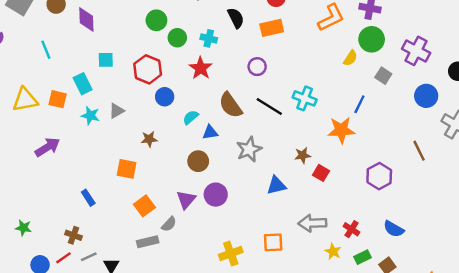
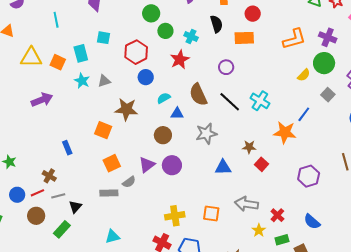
brown star: (149, 139) -> (126, 109), size x1.6

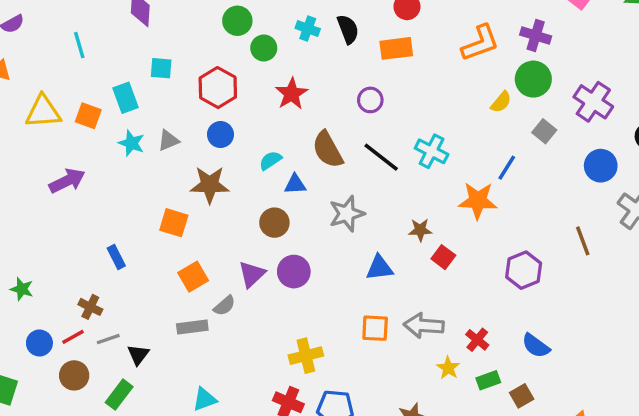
cyan cross: (191, 37) -> (308, 29), moved
blue circle: (146, 77) -> (220, 135), moved
orange square: (211, 213) -> (375, 328), moved

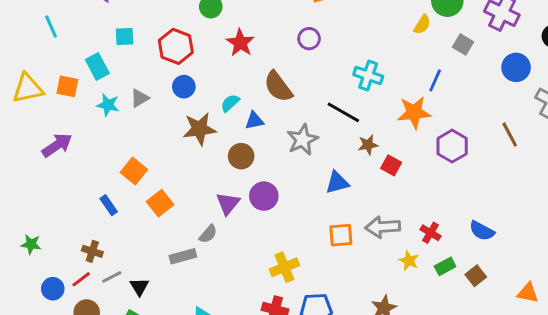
black line: (381, 157) -> (343, 112), moved
brown star: (210, 185) -> (199, 129), moved
orange square: (174, 223) -> (134, 171), moved, turned 30
purple hexagon: (524, 270) -> (452, 146), moved
orange square: (193, 277) -> (160, 203), moved

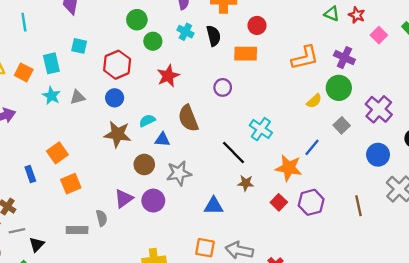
gray star: (302, 140) -> (179, 173), moved
red square: (391, 165) -> (279, 202), moved
gray semicircle: (208, 234) -> (102, 218), turned -70

